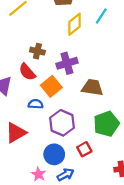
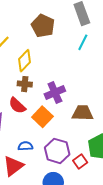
yellow diamond: (75, 24) -> (25, 61), moved
blue semicircle: (36, 104) -> (25, 146), moved
red square: (84, 149) -> (80, 161), moved

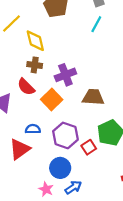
yellow diamond: (25, 61) -> (35, 41), turned -60

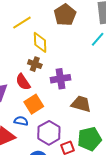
orange square: (52, 99) -> (34, 104), moved

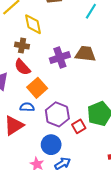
brown cross: (35, 64) -> (22, 46), moved
brown trapezoid: (81, 104) -> (85, 54), moved

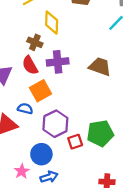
purple cross: (60, 58) -> (58, 62), moved

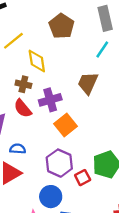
brown trapezoid: (100, 67) -> (88, 83), moved, turned -75
orange square: (40, 91) -> (66, 125), moved
blue semicircle: (25, 109) -> (18, 149), moved

